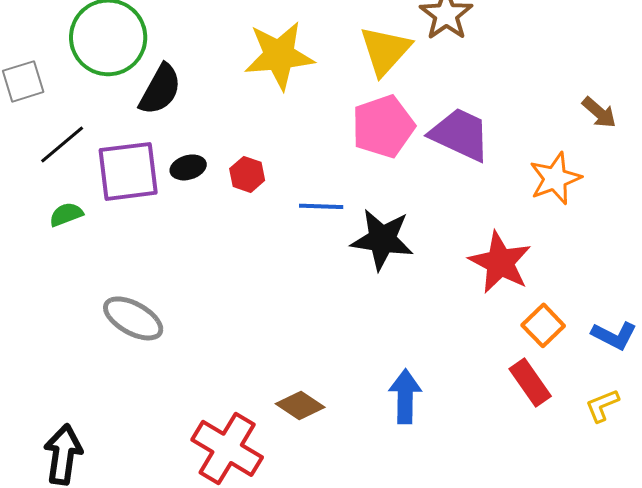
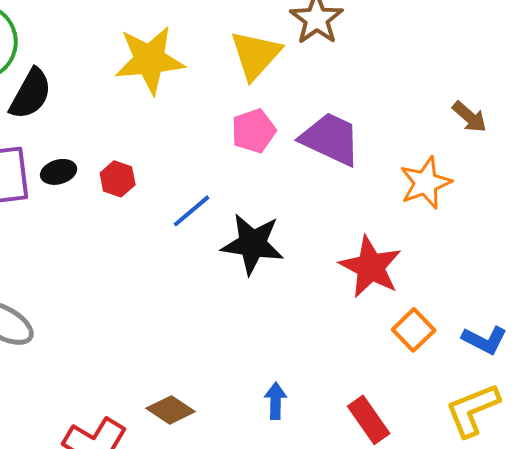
pink pentagon: (383, 126) -> (254, 131), size x0.7
blue line: (321, 206) -> (192, 211), turned -42
red rectangle: (530, 382) -> (369, 420), moved
blue arrow: (405, 396) -> (276, 401), size x0.7
yellow L-shape: (602, 405) -> (473, 410), size x1.6

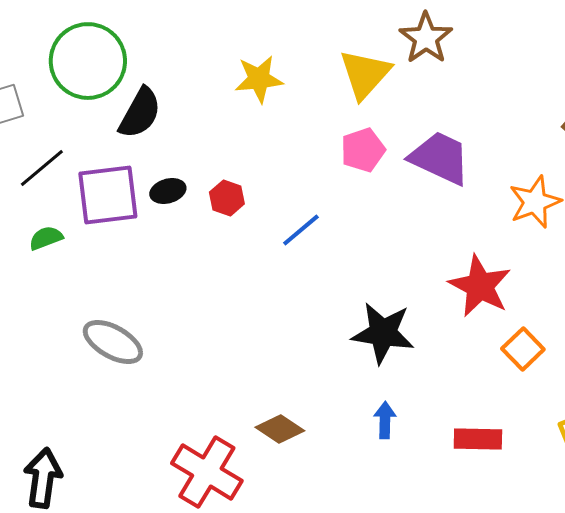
yellow star: (150, 60) -> (259, 79), size x0.7
black star: (253, 244) -> (383, 333), moved
red rectangle: (369, 420) -> (478, 439), turned -54

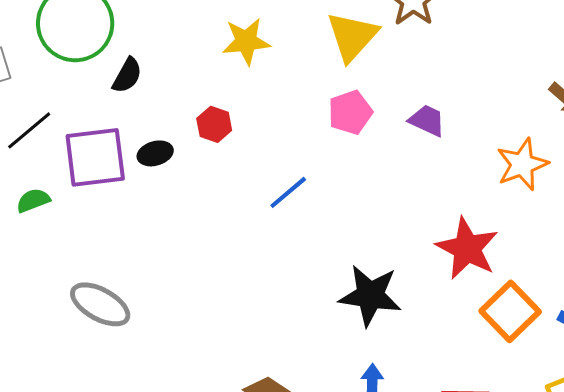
black semicircle: (140, 113) -> (127, 75), size x0.7
purple trapezoid: (440, 158) -> (427, 120), size x0.6
red hexagon: (227, 198) -> (214, 124), moved
orange square: (523, 349) -> (510, 311), size x1.4

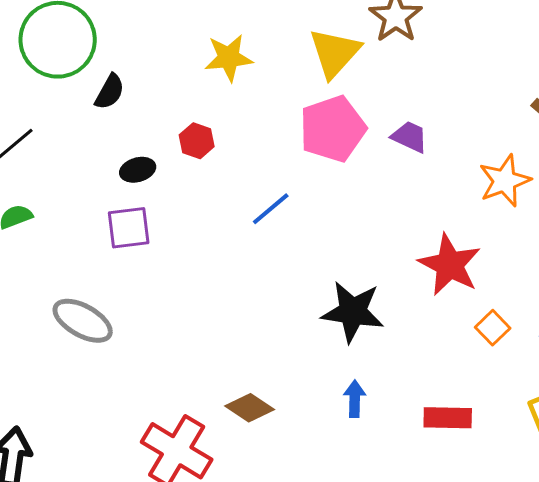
pink pentagon: (350, 112) -> (333, 129), size x1.5
purple square: (95, 157) -> (129, 228), moved, size x0.7
orange square: (510, 311) -> (493, 328), size x0.6

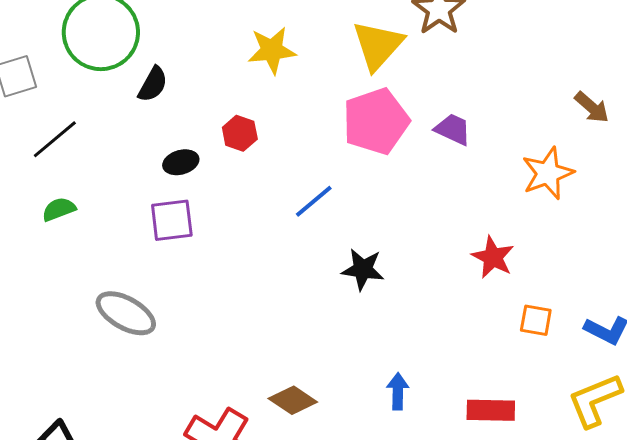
red star: (450, 265) -> (493, 257), size x0.7
black star: (353, 312) -> (363, 269), moved, size x0.7
orange square: (493, 328) -> (536, 320), turned -36

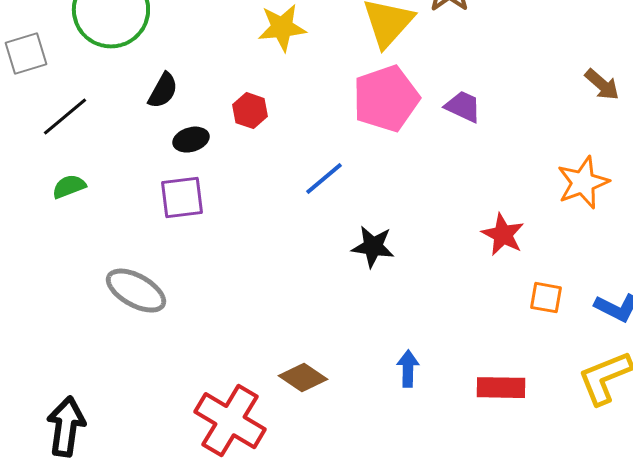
black semicircle: (153, 84) -> (163, 91), moved
orange star: (548, 173) -> (583, 183), moved

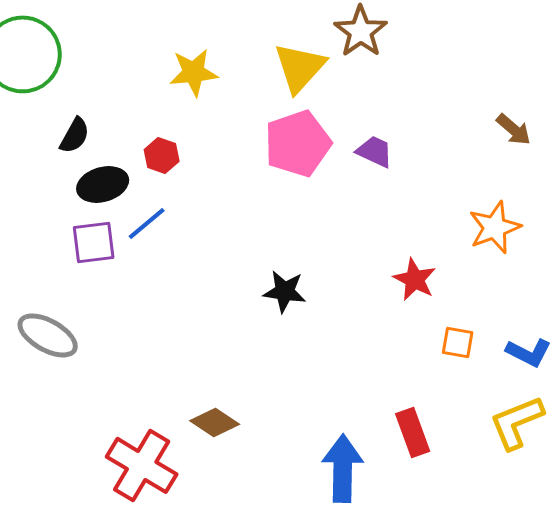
black ellipse: (191, 140) -> (103, 184), size x1.4
blue line: (324, 179) -> (147, 223), moved
blue arrow: (408, 369) -> (343, 468), moved, size x1.8
red rectangle: (501, 388) -> (413, 432), turned 69

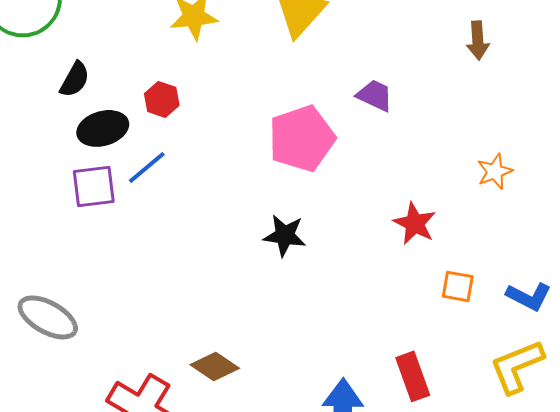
brown arrow: (514, 129) -> (478, 40), moved, turned 45
pink pentagon: (298, 143) -> (302, 138), moved
orange star: (495, 227) -> (495, 171), size x0.7
gray ellipse: (48, 335) -> (48, 317), moved

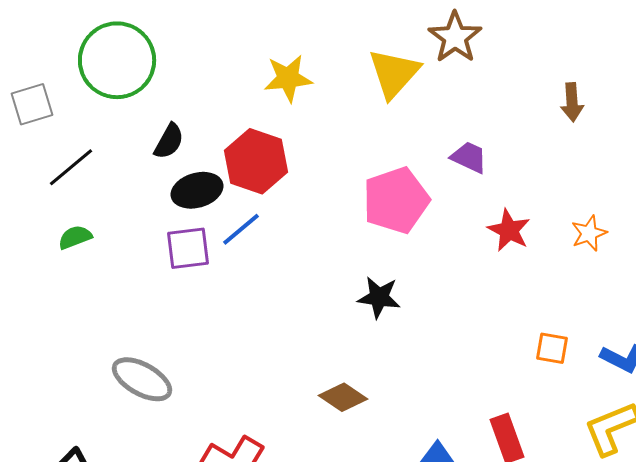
red hexagon: (162, 99) -> (256, 161), size x1.8
red star: (415, 223) -> (509, 230), moved
brown diamond: (215, 366) -> (343, 397), moved

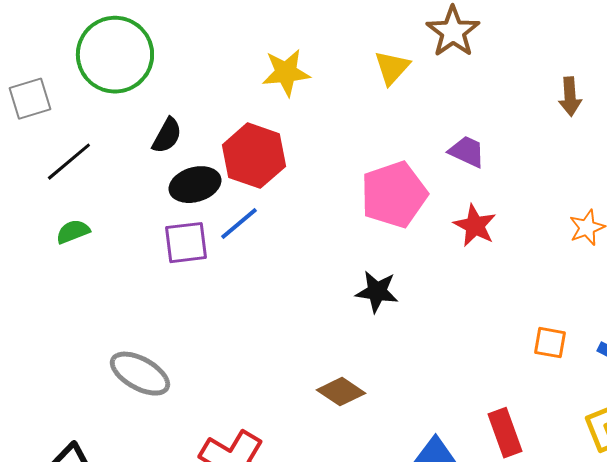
yellow triangle: (394, 73) -> (392, 68), size x0.7
red star: (509, 230) -> (475, 226), moved

